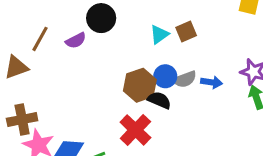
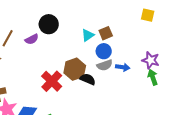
blue circle: (165, 76) -> (104, 51), moved
red cross: (135, 130) -> (52, 81), moved

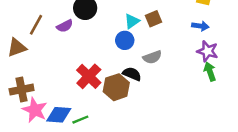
blue circle: (104, 51) -> (125, 40), moved
blue arrow: (123, 67) -> (200, 26), moved
brown hexagon: (75, 69) -> (116, 87), moved

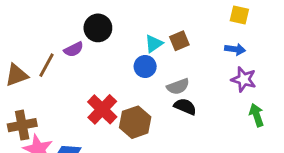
brown line: (36, 25) -> (46, 65), moved
green arrow: (210, 72) -> (257, 115), moved
black semicircle: (132, 74) -> (185, 107), moved

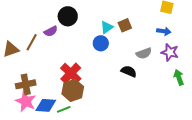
gray semicircle: (178, 87) -> (144, 53), moved
brown hexagon: (135, 122) -> (73, 90), moved
brown cross: (22, 125) -> (26, 84), moved

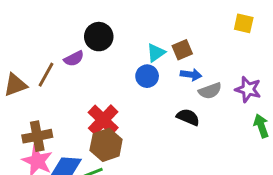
blue arrow: (164, 31) -> (191, 75), moved

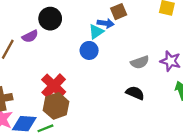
brown square: (182, 50) -> (119, 12), moved
blue arrow: (191, 75) -> (106, 23), moved
black semicircle: (188, 117) -> (135, 93), moved

